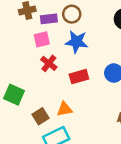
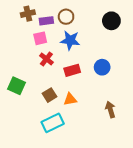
orange triangle: (65, 109) -> (70, 99), moved
brown square: (40, 116) -> (50, 95), moved

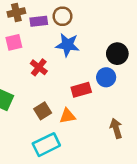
black circle: (111, 21) -> (117, 54), moved
pink square: (40, 38) -> (14, 42), moved
red rectangle: (72, 70) -> (81, 90), moved

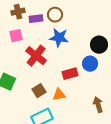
red cross: (39, 67) -> (36, 56), size x1.5

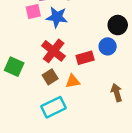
pink square: (16, 36) -> (33, 12), moved
blue star: (59, 38) -> (57, 17), moved
red cross: (36, 56) -> (54, 51), moved

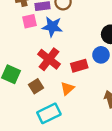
brown square: (50, 77) -> (36, 86), moved
orange triangle: (73, 81) -> (67, 88), turned -32

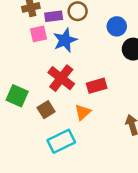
blue star: (52, 27) -> (65, 40), turned -30
blue circle: (101, 55) -> (117, 26), moved

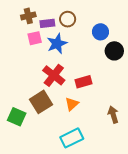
green square: (17, 96) -> (17, 117), moved
brown square: (46, 110) -> (41, 102), size x1.5
cyan rectangle: (61, 141) -> (72, 138), moved

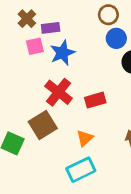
brown cross: (28, 16) -> (27, 19), turned -32
brown circle: (68, 19) -> (108, 15), moved
orange triangle: (72, 104) -> (85, 138), moved

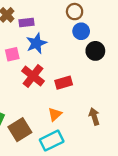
pink square: (35, 46) -> (12, 54), moved
brown square: (43, 125) -> (20, 130), moved

